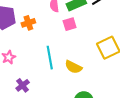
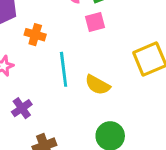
orange cross: (28, 23) -> (35, 35), moved, turned 32

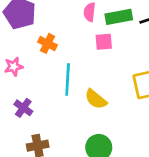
purple cross: (22, 108) -> (23, 108), turned -30

